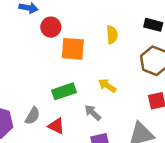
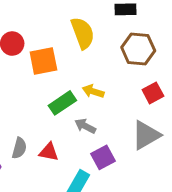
yellow semicircle: (112, 35) -> (83, 33), size x1.5
green rectangle: (64, 91) -> (62, 103), moved

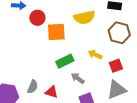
yellow semicircle: (83, 33) -> (84, 17), turned 90
yellow arrow: (93, 91) -> (95, 54), moved
red square: (153, 93) -> (116, 66), moved

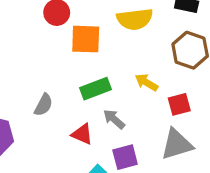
gray semicircle: (33, 87) -> (43, 105), moved
red triangle: (52, 92) -> (82, 134), moved

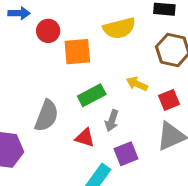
gray semicircle: (43, 105) -> (47, 116), size x1.5
gray arrow: (114, 119) -> (112, 121), turned -105

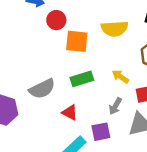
gray semicircle: (47, 116) -> (42, 89), turned 32
gray arrow: (112, 121) -> (115, 106), moved

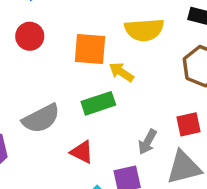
red circle: (56, 20) -> (30, 36), moved
yellow arrow: (120, 77) -> (121, 72), moved

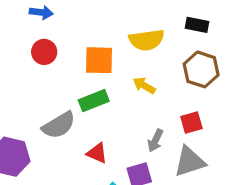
yellow arrow: (121, 72) -> (144, 86), moved
green rectangle: (98, 103) -> (94, 101), moved

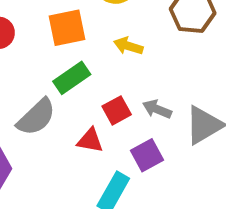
red square: (191, 123) -> (117, 110), moved
gray arrow: (155, 140) -> (157, 109), turned 100

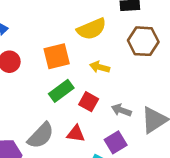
red square: (117, 110) -> (89, 102), moved, turned -30
gray semicircle: (36, 117) -> (41, 136), moved

